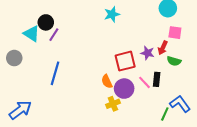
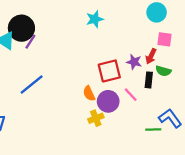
black circle: (46, 22) -> (21, 28), size x1.5
blue line: (55, 73) -> (32, 84), turned 35
black rectangle: (157, 79) -> (149, 80), moved
green line: (165, 114) -> (153, 129), turned 64

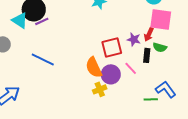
pink square: (164, 39) -> (161, 19), size x1.6
purple line: (30, 42) -> (42, 21), turned 32
blue line: (32, 84) -> (43, 59), turned 65
orange semicircle: (89, 93) -> (94, 67), size x1.5

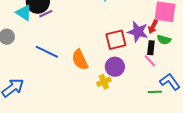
purple star: (134, 39) -> (138, 32), size x1.5
orange semicircle: (94, 67) -> (80, 60), moved
pink line: (131, 68) -> (150, 61), moved

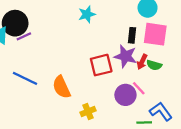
red arrow: (153, 27) -> (142, 62), moved
black rectangle: (151, 48) -> (132, 35), moved
purple circle: (115, 67) -> (125, 95), moved

